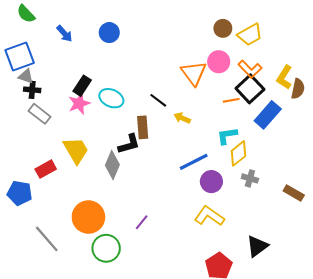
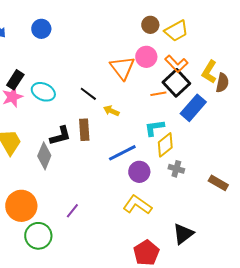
brown rectangle: (143, 127) -> (84, 130), moved

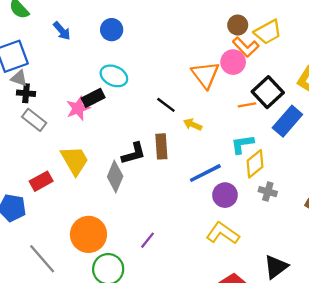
orange L-shape: (176, 64) -> (246, 47), moved
black rectangle: (15, 80) -> (93, 98), moved, turned 30
cyan ellipse: (43, 92) -> (114, 76), moved

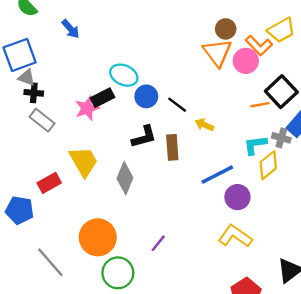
brown circle: (238, 25) -> (226, 29), moved
blue circle: (112, 30) -> (146, 96), moved
orange triangle: (205, 75) -> (217, 53), moved
black L-shape: (134, 153) -> (144, 137), moved
gray cross: (268, 192) -> (281, 138), moved

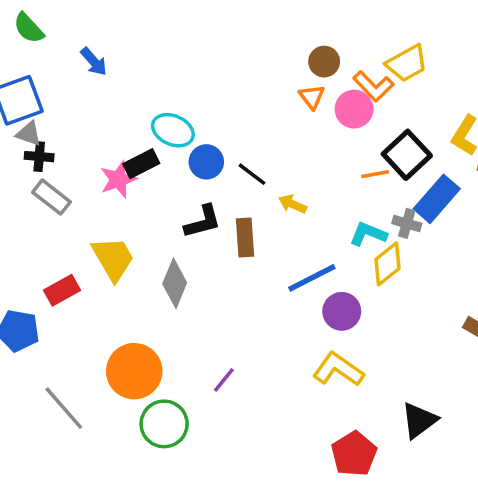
orange triangle: (217, 53) -> (312, 97), size x0.6
cyan L-shape: (255, 145) -> (368, 234), turned 30

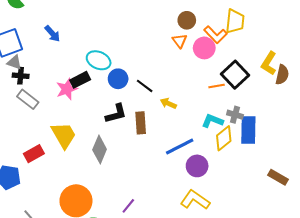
blue arrow: (94, 62) -> (52, 34), moved
yellow trapezoid: (407, 63) -> (235, 21), turned -55
blue rectangle: (437, 199) -> (248, 130), moved, turned -40

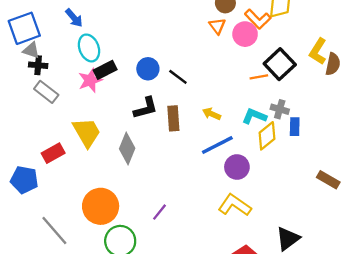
cyan ellipse: (99, 60) -> (89, 48), moved, turned 45
yellow arrow: (168, 103) -> (212, 114), moved
blue rectangle: (248, 130) -> (295, 127), size x0.6

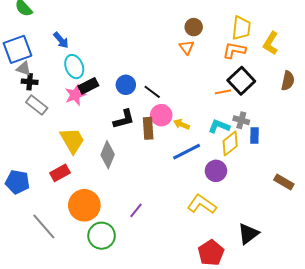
orange L-shape: (258, 19) -> (234, 50), moved, turned 145
pink circle: (245, 34) -> (161, 115), moved
yellow L-shape: (318, 51) -> (271, 43), moved
red rectangle: (53, 153) -> (60, 173), moved
purple circle: (237, 167) -> (216, 171), moved

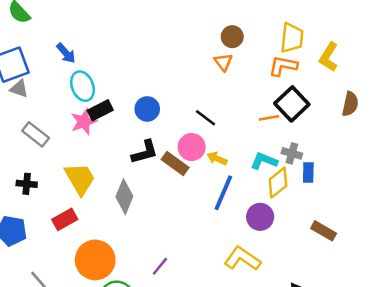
black cross: (30, 82) -> (27, 184), moved
black line: (152, 92) -> (206, 118), moved
brown rectangle: (148, 128) -> (175, 164), turned -50
blue line: (187, 152) -> (223, 193), turned -40
brown rectangle: (284, 182) -> (324, 231), moved

